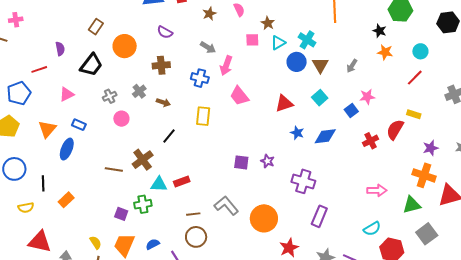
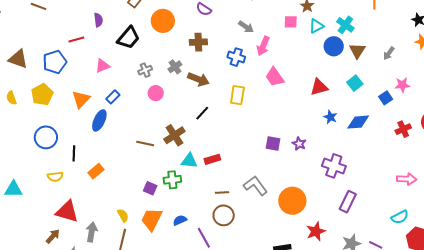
brown arrow: (163, 102) -> (198, 79), size x1.5
blue rectangle: (79, 125) -> (113, 97), turned -72

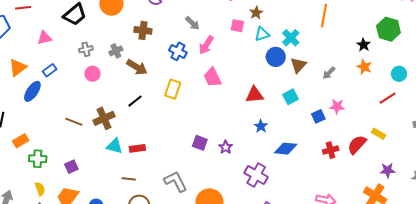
blue diamond: (358, 122) -> (286, 149), moved
green cross: (172, 180) -> (38, 159), moved
purple square: (150, 188) -> (71, 167), turned 32
brown line: (222, 192) -> (129, 179), moved

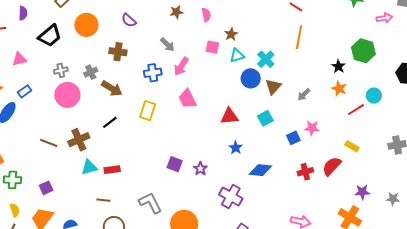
blue cross: (178, 51) -> (153, 73), turned -36
pink circle: (92, 74) -> (67, 95), size x1.6
red line: (388, 98) -> (356, 110), moved
yellow rectangle: (379, 134) -> (352, 146), moved
cyan triangle: (114, 146) -> (89, 167), turned -30

